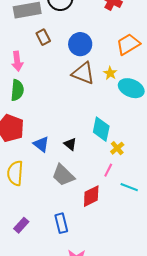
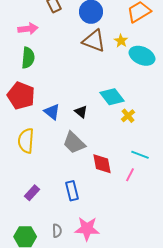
pink arrow: (17, 61) -> (28, 29), turned -90
cyan diamond: (101, 129) -> (112, 97), turned -50
pink line: (108, 170) -> (130, 175), moved
red diamond: (91, 196) -> (102, 164), turned -75

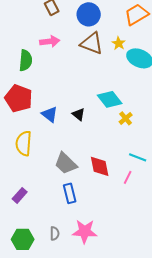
pink arrow: (28, 29) -> (50, 41), moved
gray trapezoid: (74, 143) -> (66, 163), moved
purple rectangle: (32, 193) -> (20, 195), moved

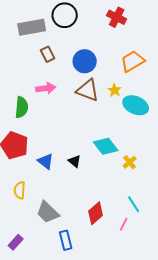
yellow cross: (126, 118) -> (130, 162), moved
yellow semicircle: (24, 143) -> (20, 190), size x0.7
cyan line: (138, 157) -> (134, 204), turned 36
gray trapezoid: (66, 163) -> (48, 212), moved
red diamond: (100, 166) -> (96, 213), turned 60

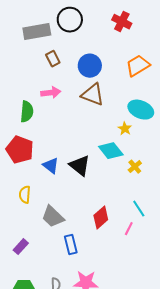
yellow star: (115, 90) -> (125, 129), moved
black triangle: (75, 161) -> (80, 166), size x1.6

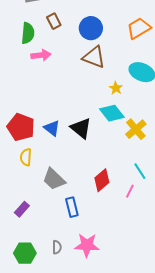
pink arrow: (51, 93) -> (41, 55), moved
green semicircle: (27, 112) -> (28, 33), moved
yellow star: (125, 129) -> (116, 88), moved
red pentagon: (20, 150) -> (21, 127), moved
yellow cross: (135, 167) -> (136, 129), size x1.5

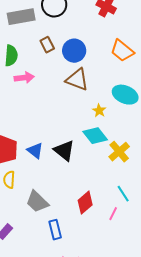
brown rectangle: (54, 21) -> (47, 45), moved
orange trapezoid: (139, 28) -> (122, 51), turned -110

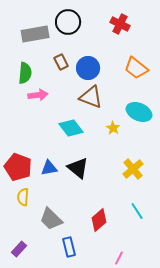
cyan diamond: (95, 136) -> (71, 128), moved
blue triangle: (35, 151) -> (49, 168), turned -48
pink line: (113, 214) -> (119, 258), moved

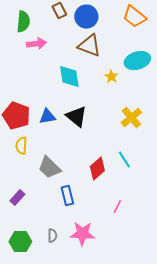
cyan ellipse: (139, 112) -> (137, 61), turned -40
cyan diamond: (71, 128) -> (69, 77), turned 30
cyan line: (137, 211) -> (124, 160), moved

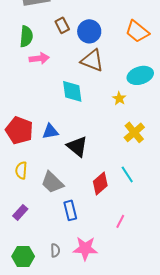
yellow star: (111, 77) -> (119, 98), moved
black triangle: (76, 117) -> (77, 146), moved
yellow semicircle: (21, 146) -> (21, 170), moved

